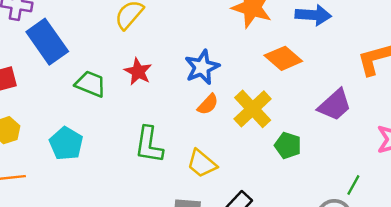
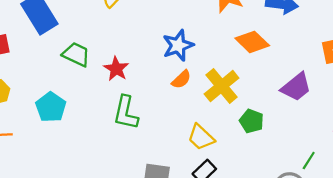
red star: (138, 72) -> (116, 69), moved
yellow trapezoid: (202, 164) -> (201, 137), moved

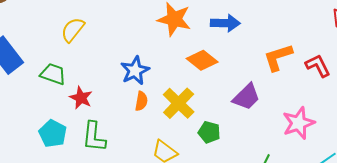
green trapezoid: (76, 54) -> (53, 74), moved
orange semicircle: (181, 79) -> (141, 101), turned -30
cyan pentagon: (51, 107) -> (53, 134), moved

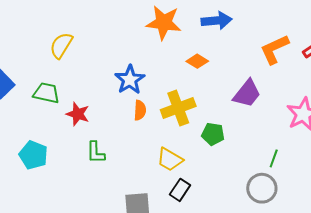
orange diamond: (202, 60) -> (197, 61), size x0.7
yellow cross: (179, 103) -> (178, 108), turned 32
cyan pentagon: (53, 134) -> (33, 155), moved
green L-shape: (94, 137) -> (96, 152), size x0.7

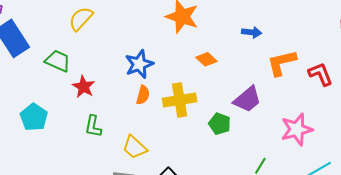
blue arrow: (217, 21) -> (252, 32), moved, size x0.7
green pentagon: (213, 134) -> (220, 124), moved
yellow trapezoid: (170, 159) -> (135, 147), moved

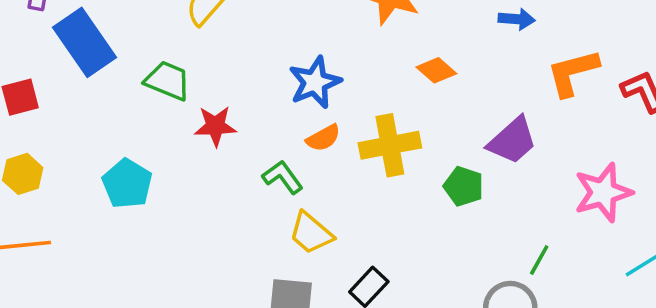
red star: (84, 87) -> (215, 126), turned -30
orange semicircle: (143, 95) -> (323, 138), turned 48
green L-shape: (93, 126) -> (283, 177), moved, turned 135

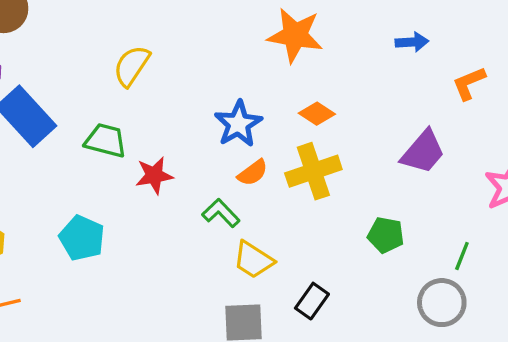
orange diamond: (436, 70) -> (317, 114), moved
orange L-shape: (573, 73) -> (469, 83), size x0.7
green pentagon: (464, 186) -> (386, 235), moved

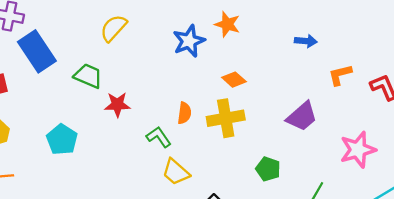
orange star: (295, 35) -> (227, 24), size x0.7
blue star: (238, 124) -> (189, 41), moved
orange semicircle: (253, 173) -> (184, 113), turned -55

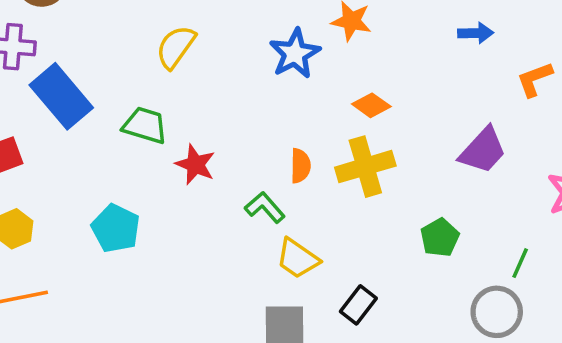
red star: (117, 105) -> (195, 164), turned 30
green pentagon: (268, 169) -> (440, 238), turned 30

